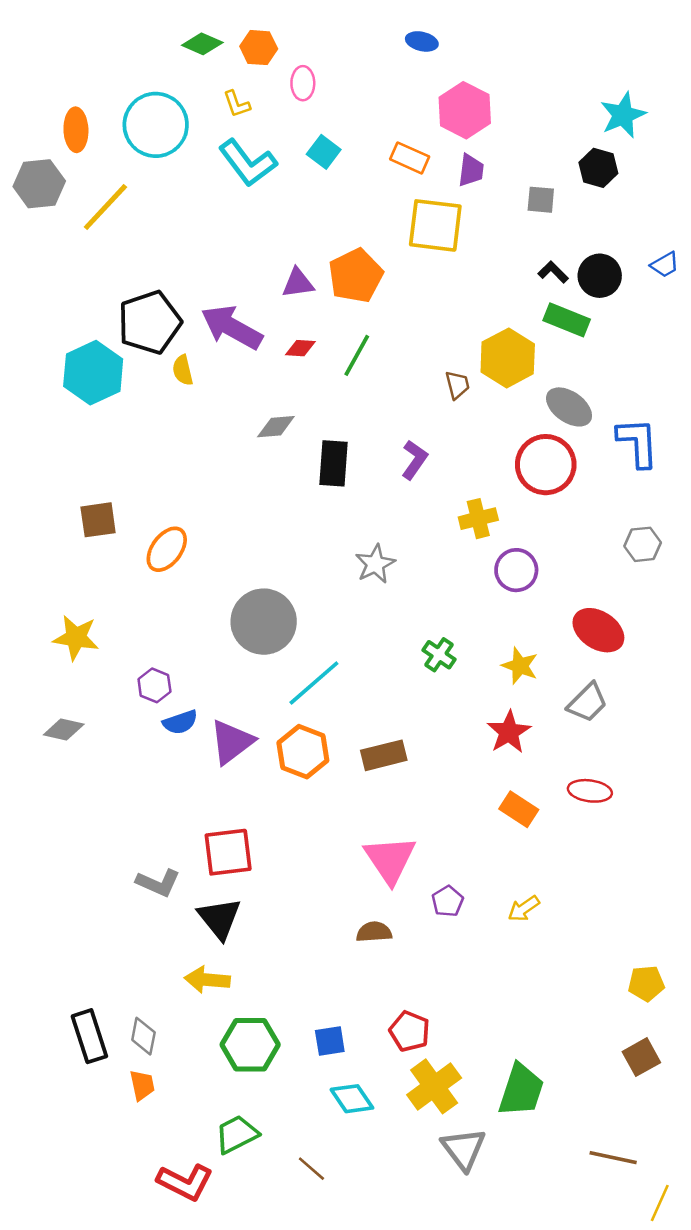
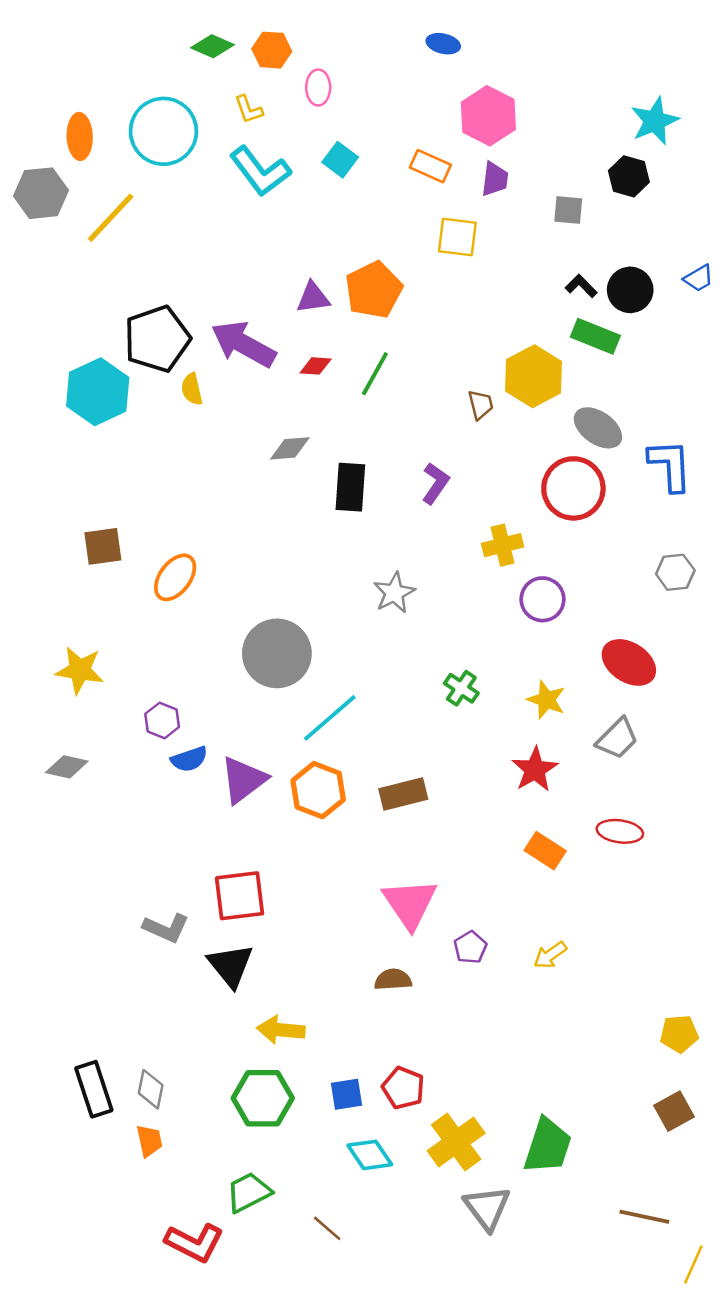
yellow square: (435, 225) -> (457, 237), size x0.7
yellow arrow: (207, 980) -> (281, 1030), moved
red pentagon: (410, 1031) -> (403, 1088), moved

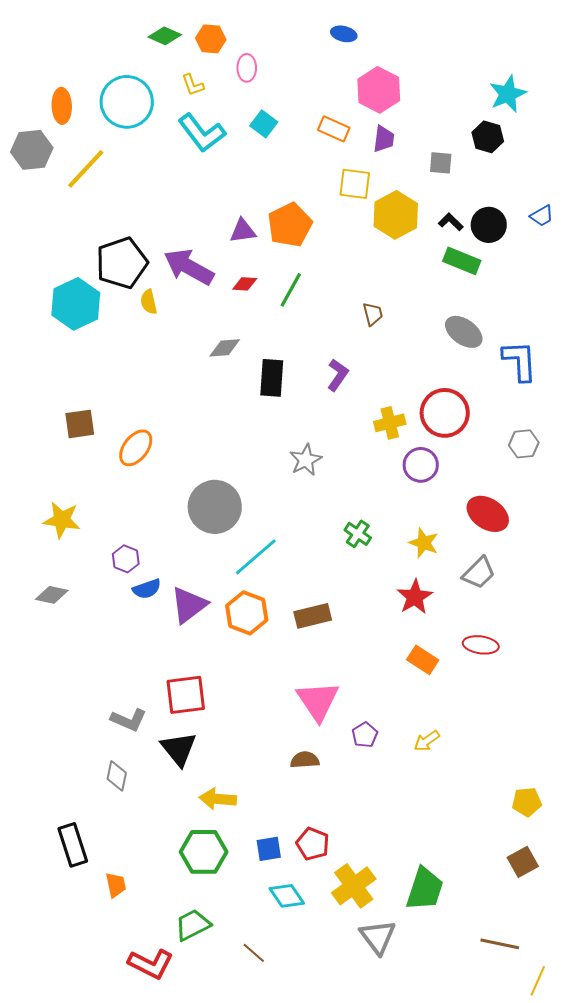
yellow hexagon: (533, 376) -> (396, 215), moved
red circle: (573, 488) -> (445, 413), moved
gray diamond: (151, 1089) -> (117, 776), moved

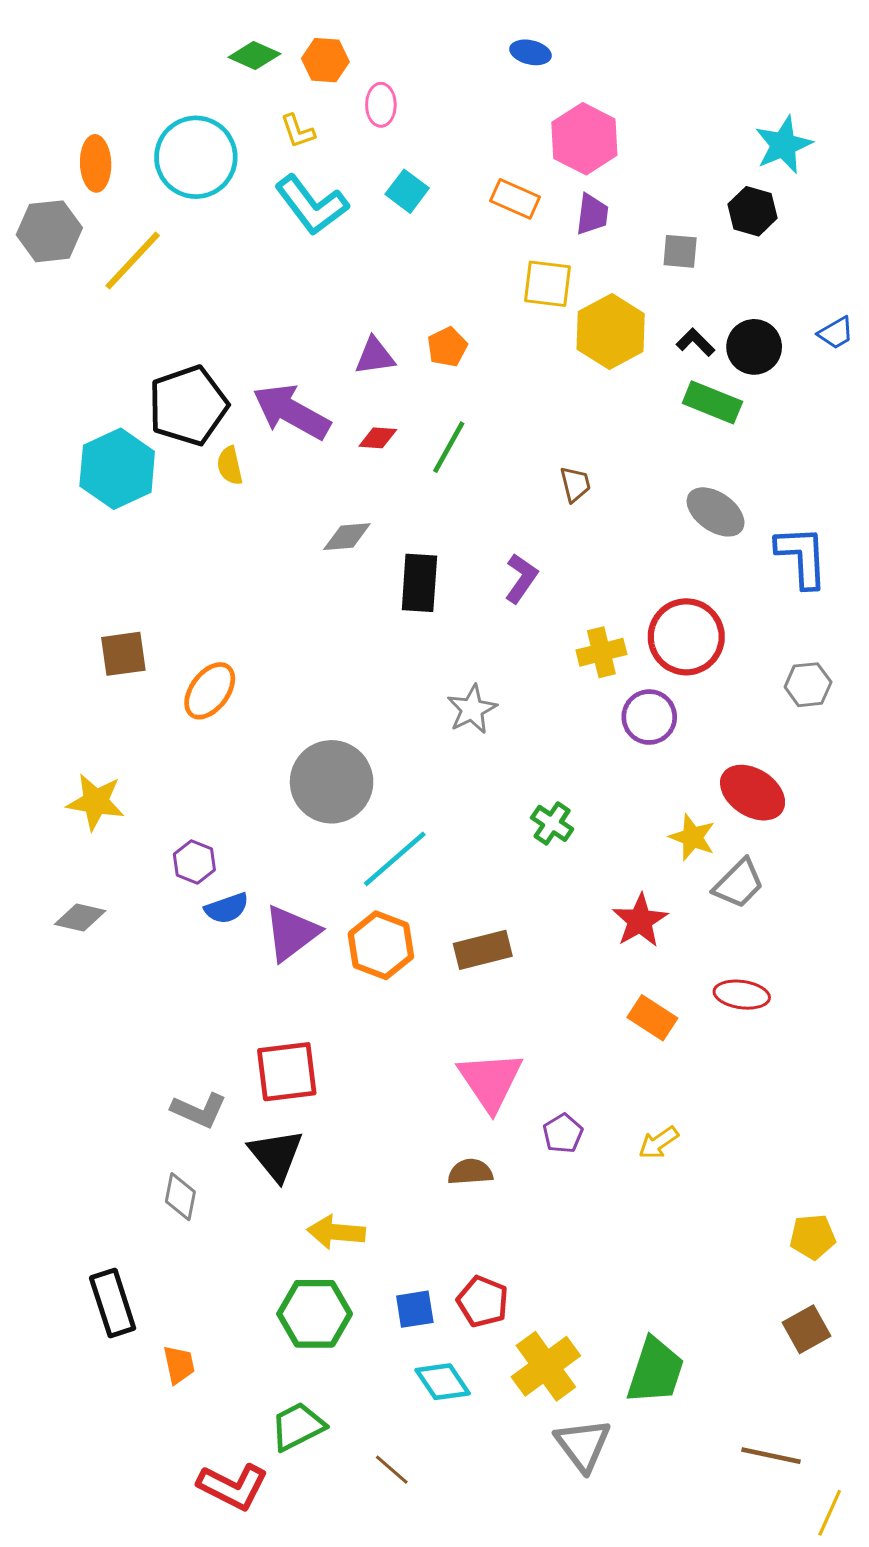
orange pentagon: (290, 225) -> (447, 347), size x0.6
yellow star: (424, 543) -> (692, 837), moved

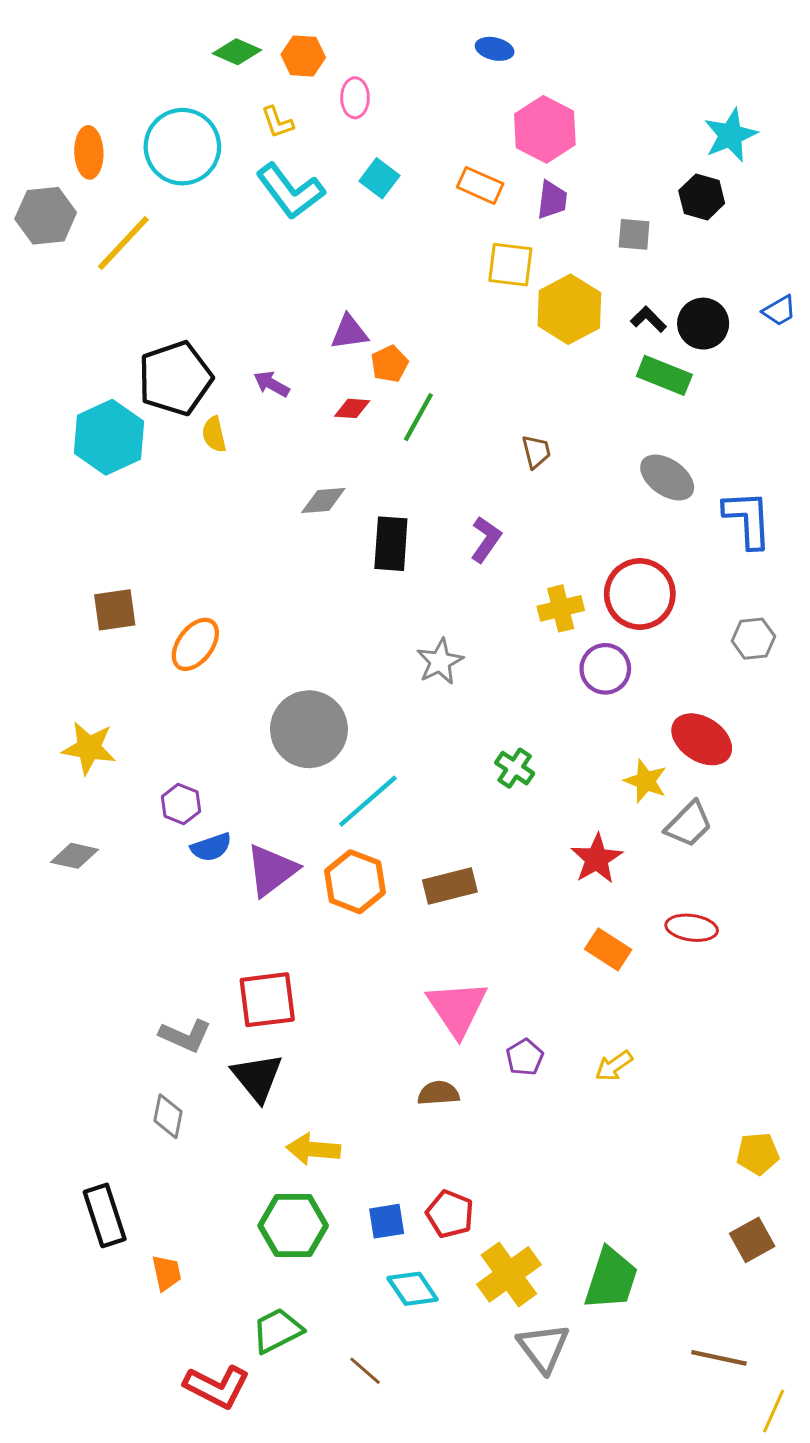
orange pentagon: (447, 347) -> (390, 364), moved
purple arrow: (291, 412) -> (272, 384), size x0.5

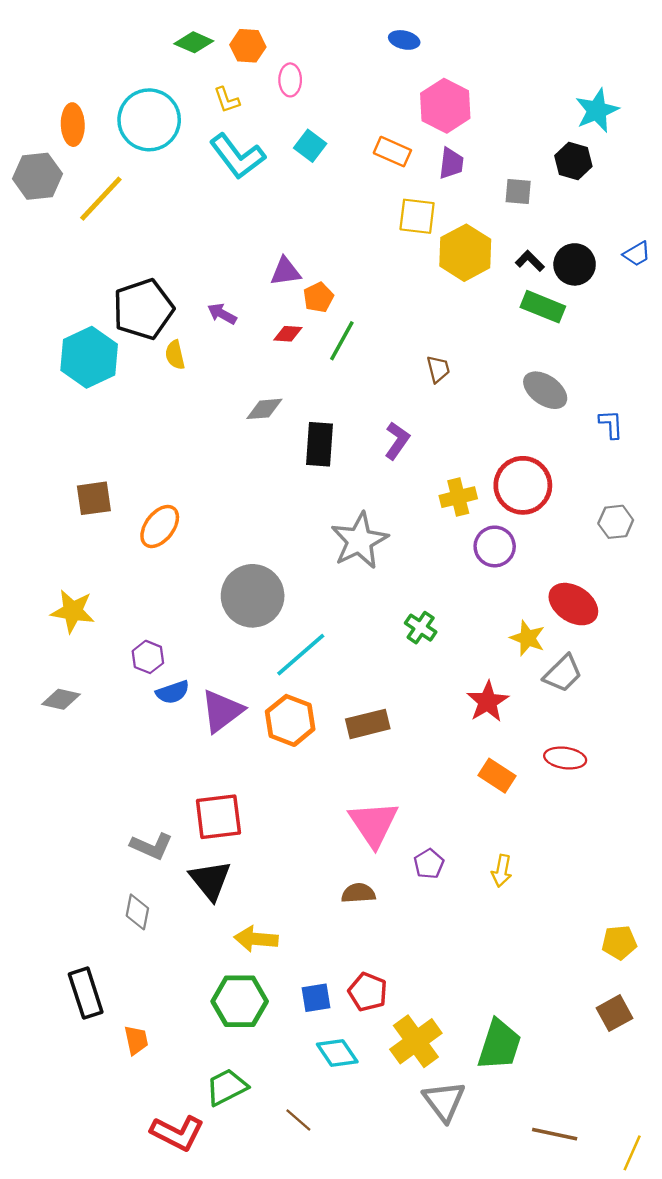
blue L-shape: (748, 519) -> (611, 424), size x0.6
gray star: (440, 662) -> (359, 541), size x1.5
yellow arrow: (614, 1066) -> (502, 871), turned -44
brown line: (719, 1358) -> (555, 1134), moved

